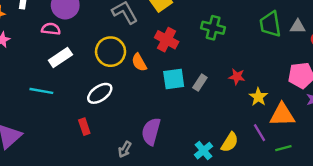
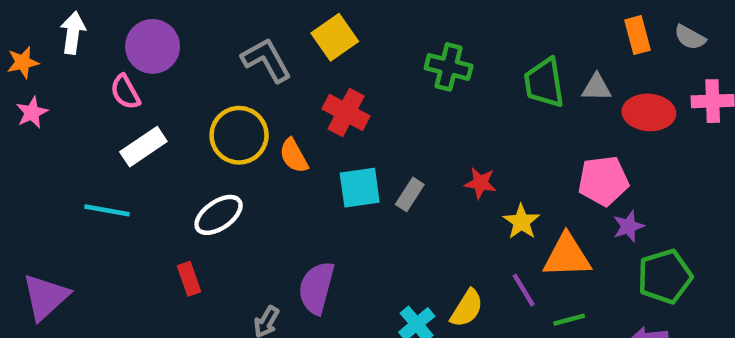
green cross: (213, 28) -> (449, 67), moved
pink semicircle: (51, 29) -> (125, 92), turned -126

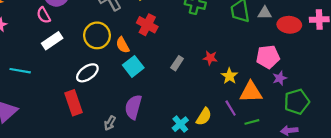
cyan square: (360, 188) -> (133, 66), moved, turned -30
cyan line: (107, 210) -> (20, 71), moved
red rectangle: (189, 279) -> (73, 103), size x1.6

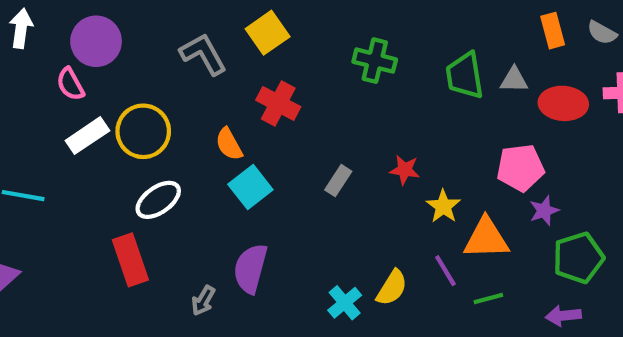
yellow circle: (97, 35) -> (143, 131), moved

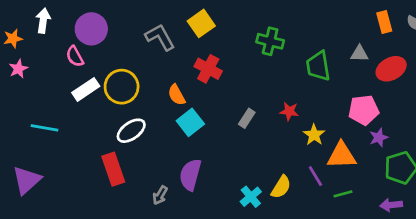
green trapezoid: (465, 76) -> (318, 66), moved
red ellipse: (563, 103) -> (391, 69), turned -32

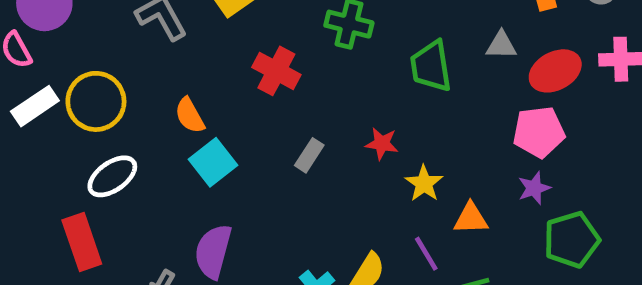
red cross: (208, 69) -> (276, 71), moved
pink pentagon: (364, 110) -> (539, 132), moved
orange triangle: (342, 155) -> (471, 219), size x0.7

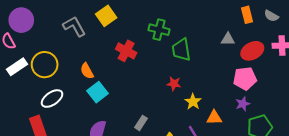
green trapezoid: (431, 66) -> (181, 50), moved
gray rectangle: (309, 155) -> (141, 123), moved

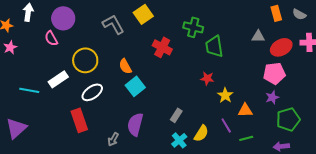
white rectangle: (17, 67) -> (58, 79), moved

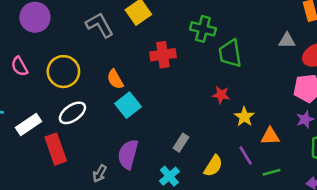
pink semicircle: (51, 38) -> (19, 66), moved
red cross: (162, 47) -> (163, 55), turned -36
white rectangle: (58, 79) -> (29, 125), moved
cyan cross: (179, 140) -> (169, 176), moved

